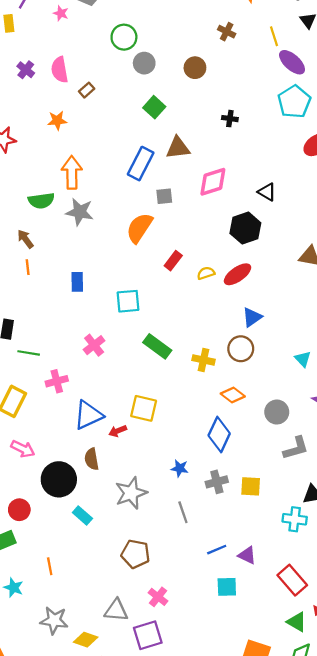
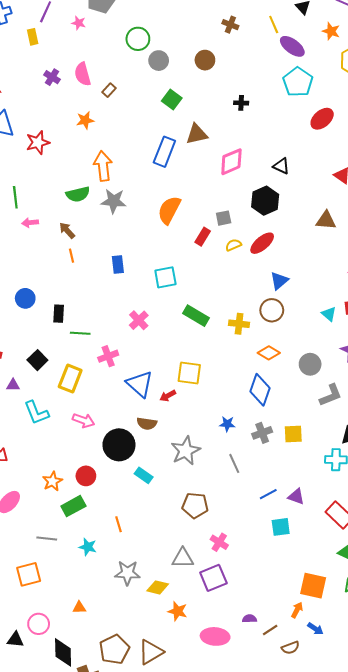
gray square: (164, 196) -> (224, 218), moved
blue triangle: (88, 415) -> (140, 384), turned -48
brown semicircle: (92, 459) -> (147, 424), turned -66

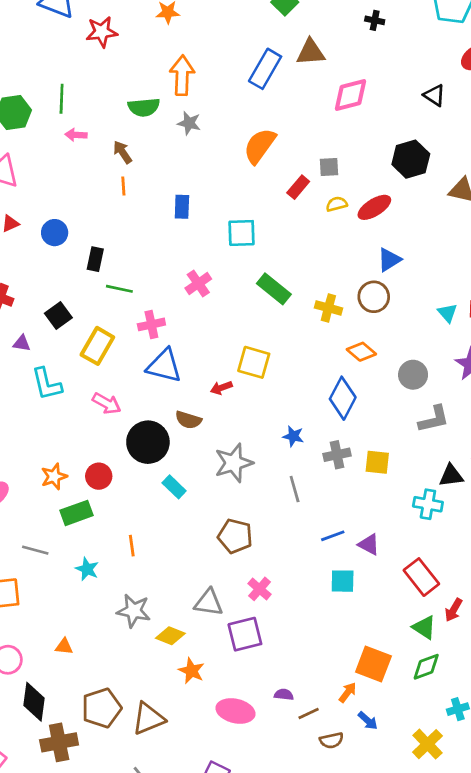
black triangle: (281, 166) -> (434, 95), moved
gray star: (114, 201) -> (189, 123), size x0.7
black hexagon: (265, 201) -> (411, 159), moved
blue triangle: (140, 384) -> (164, 366), moved, turned -36

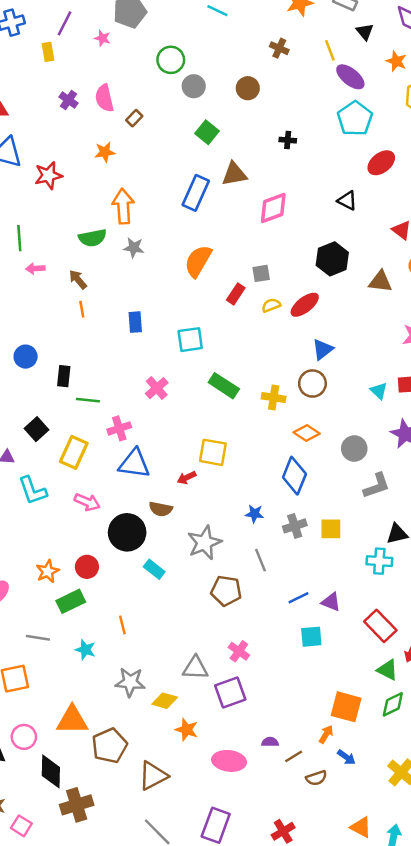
brown pentagon: (235, 536) -> (226, 591), moved
orange triangle: (64, 646) -> (72, 720), size x2.0
brown pentagon: (101, 708) -> (110, 746), moved

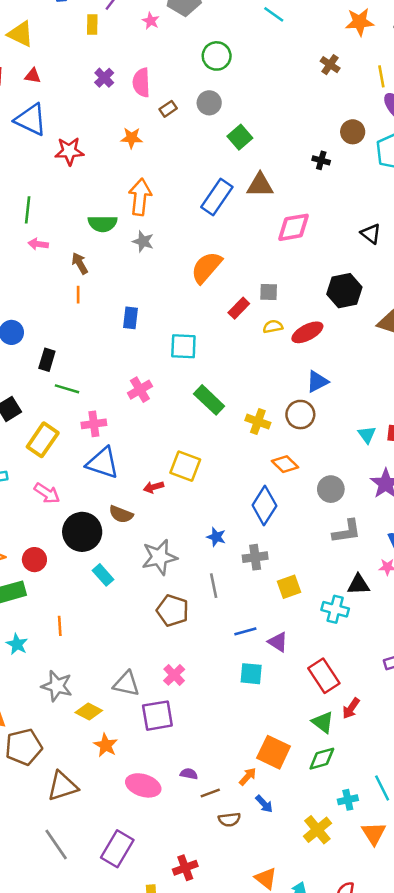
gray circle: (194, 86) -> (209, 103), moved
brown circle: (248, 88) -> (353, 132), moved
yellow square: (331, 529) -> (289, 587), moved, turned -30

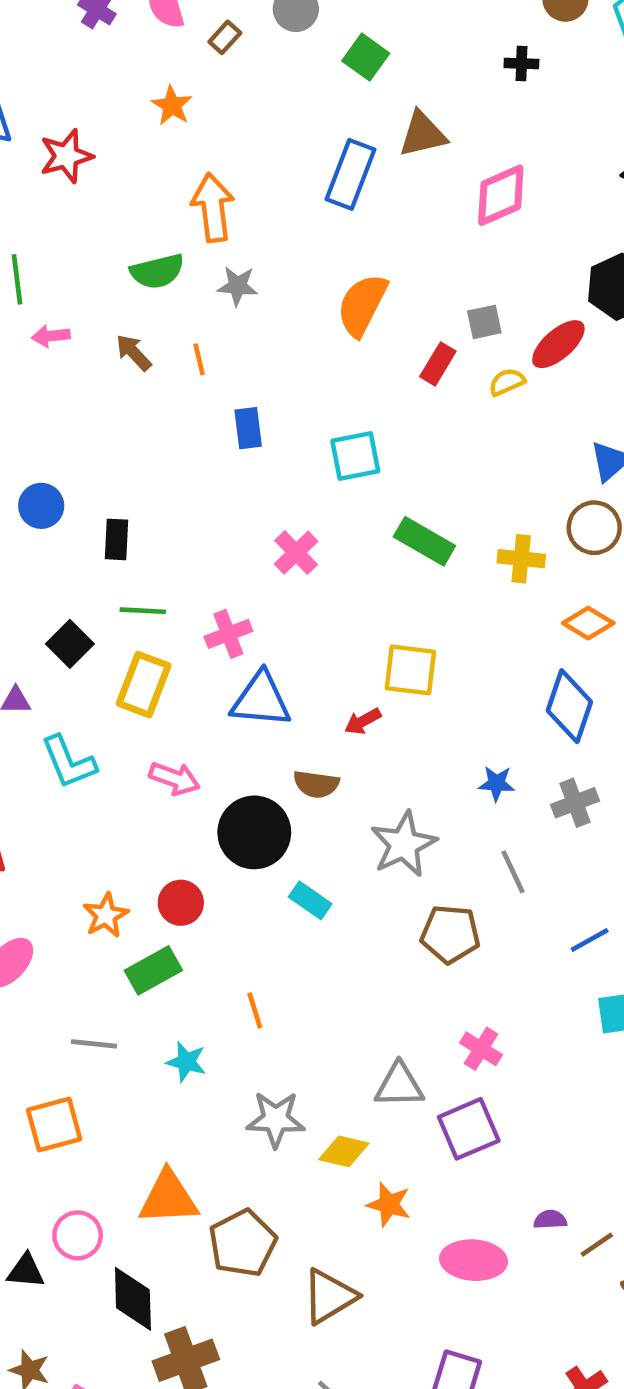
orange star: (132, 138) -> (172, 105), turned -30
orange line: (78, 295) -> (199, 359), moved
red ellipse: (307, 332) -> (558, 344), moved
green line: (67, 389) -> (143, 611), moved

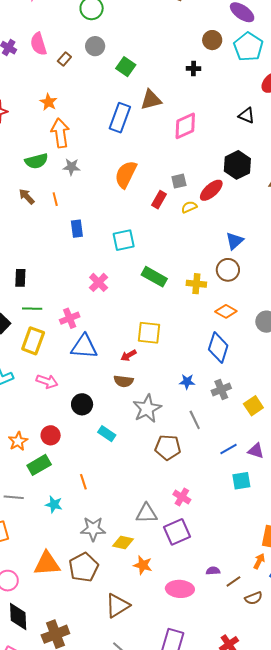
orange star: (172, 105) -> (48, 102), moved
brown semicircle: (316, 784) -> (124, 381), moved
black circle: (254, 832) -> (82, 404), size x0.7
brown pentagon: (243, 1243) -> (84, 567), moved
black diamond: (133, 1299) -> (18, 617), moved

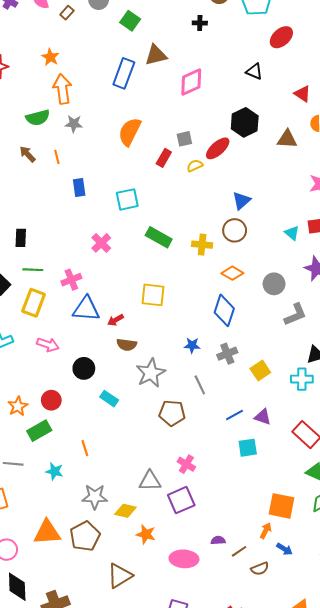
red arrow: (128, 355) -> (115, 320), moved

